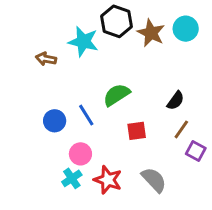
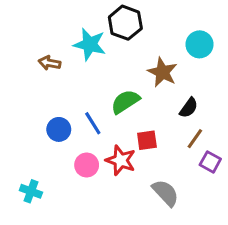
cyan circle: (186, 29) -> (200, 44), moved
brown star: (151, 33) -> (162, 72), moved
cyan cross: (72, 178) -> (31, 191), moved, turned -36
red star: (108, 180) -> (121, 160), moved

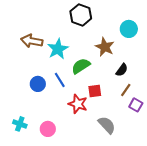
cyan star: (90, 44) -> (58, 49), moved, turned 30
brown arrow: (49, 63) -> (32, 41), size x1.5
pink circle: (87, 165) -> (48, 129), moved

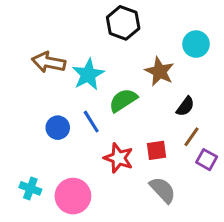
red square: (95, 91) -> (157, 150), moved
pink circle: (48, 129) -> (73, 196), size x1.5

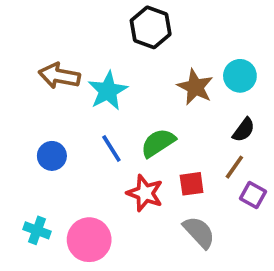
cyan circle: (196, 44) -> (240, 76), moved
green semicircle: (123, 100) -> (158, 143), moved
black semicircle: (185, 106) -> (244, 130), moved
blue circle: (58, 128) -> (52, 156), moved

